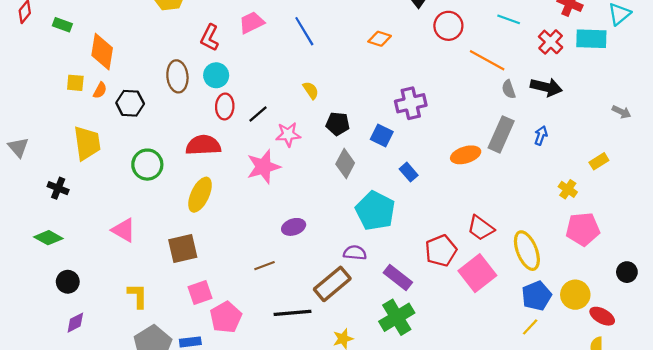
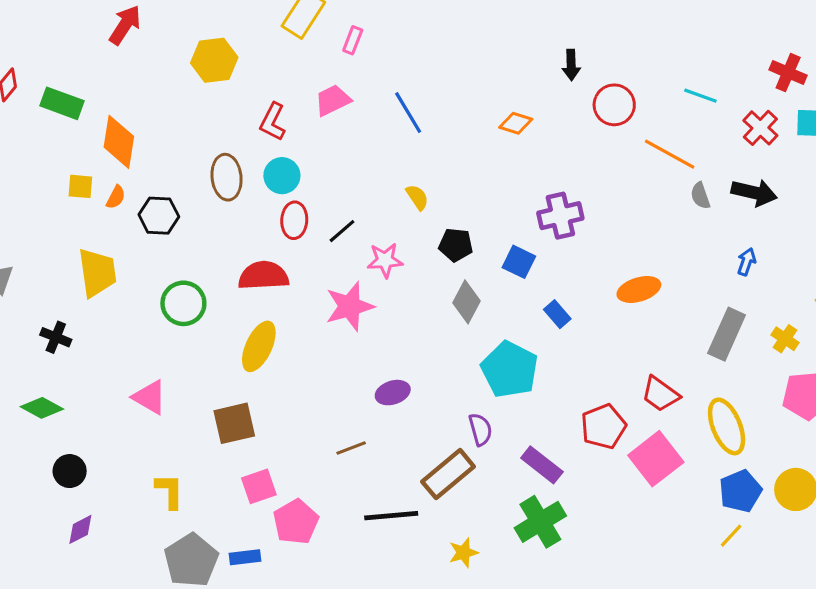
green rectangle: (62, 25) -> (62, 103), size x1.5
gray rectangle: (501, 134) -> (727, 334), moved
purple semicircle: (355, 253) -> (480, 429), turned 70

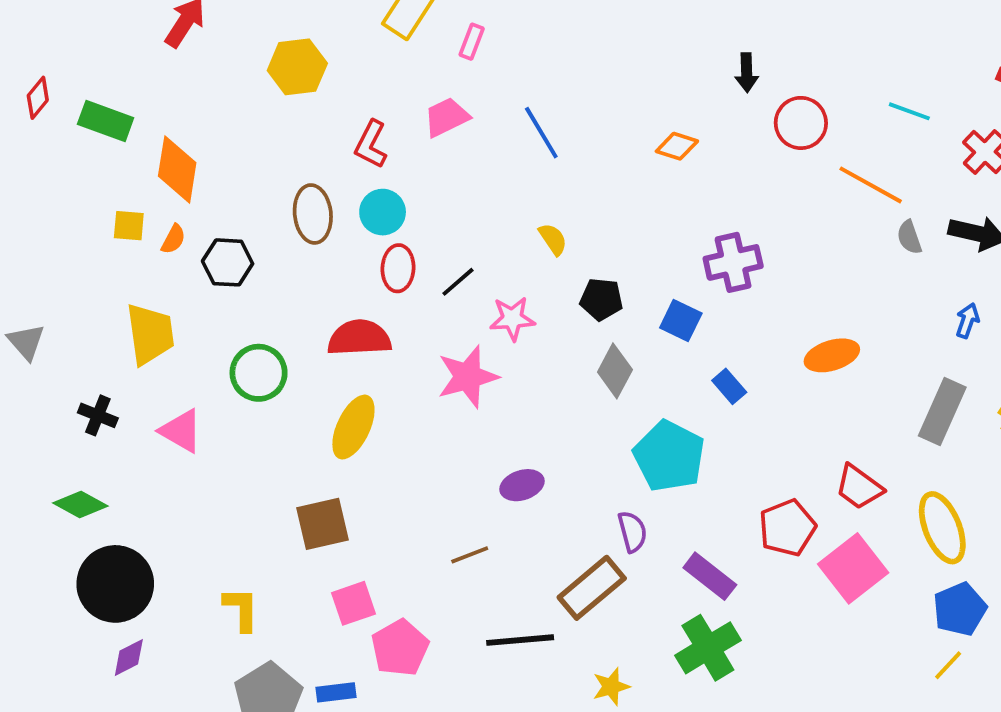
pink triangle: (150, 397) -> (181, 431), moved
black circle: (70, 471) -> (115, 584), size x1.8

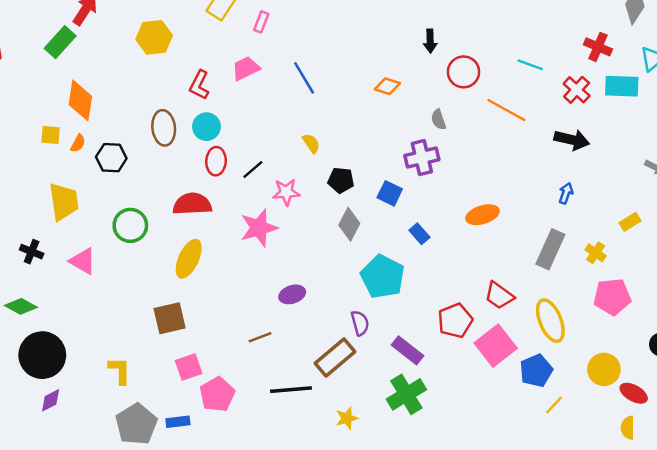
green rectangle: (106, 121) -> (60, 42), moved, turned -68
gray semicircle: (909, 237) -> (439, 120), moved
blue pentagon: (960, 609) -> (536, 371), moved

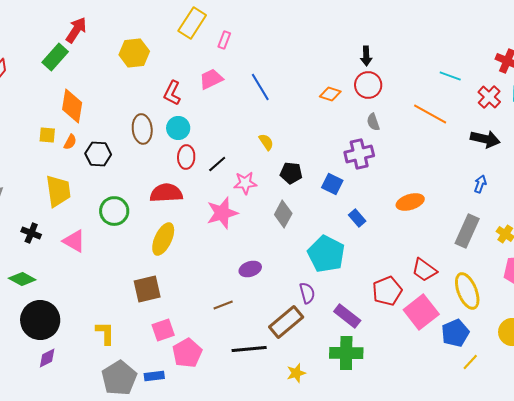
red circle: (464, 72) -> (368, 85), moved
gray diamond: (349, 224) -> (283, 214), moved
green cross: (406, 394) -> (346, 353), turned 32

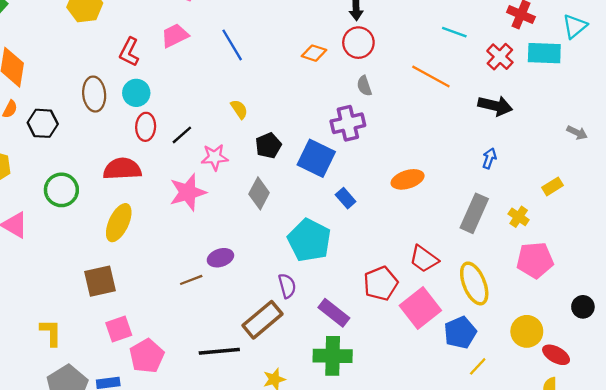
black pentagon: (291, 173) -> (268, 145), turned -30
blue square: (332, 184) -> (316, 158), size x1.5
brown line: (223, 305) -> (191, 280), moved

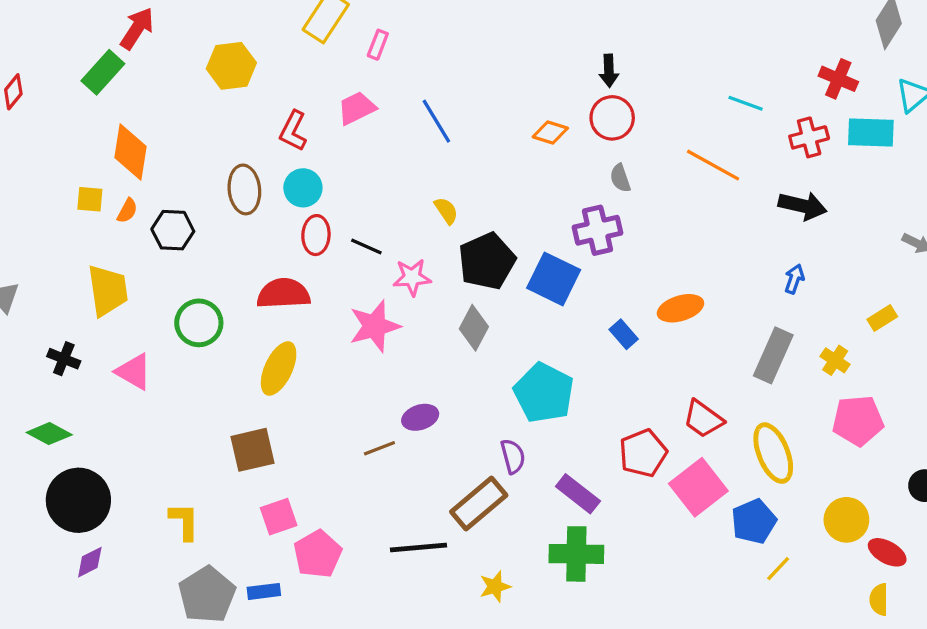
red cross: (500, 57) -> (809, 137), turned 32
black line: (182, 135) -> (366, 246), turned 65
black pentagon: (268, 145) -> (487, 261), size x1.6
blue rectangle: (346, 198) -> (624, 334), moved

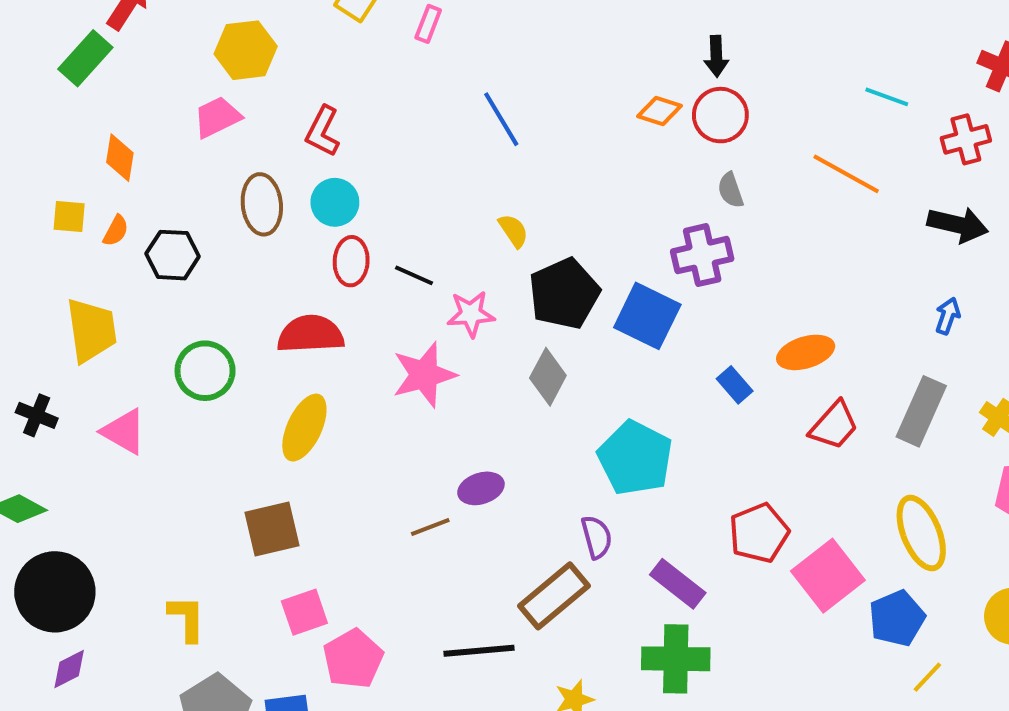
pink trapezoid: (357, 108) -> (217, 117), moved
orange diamond: (550, 133) -> (660, 111), moved
orange diamond: (130, 152) -> (120, 158), size x0.7
red trapezoid: (703, 419) -> (834, 425), moved, turned -84

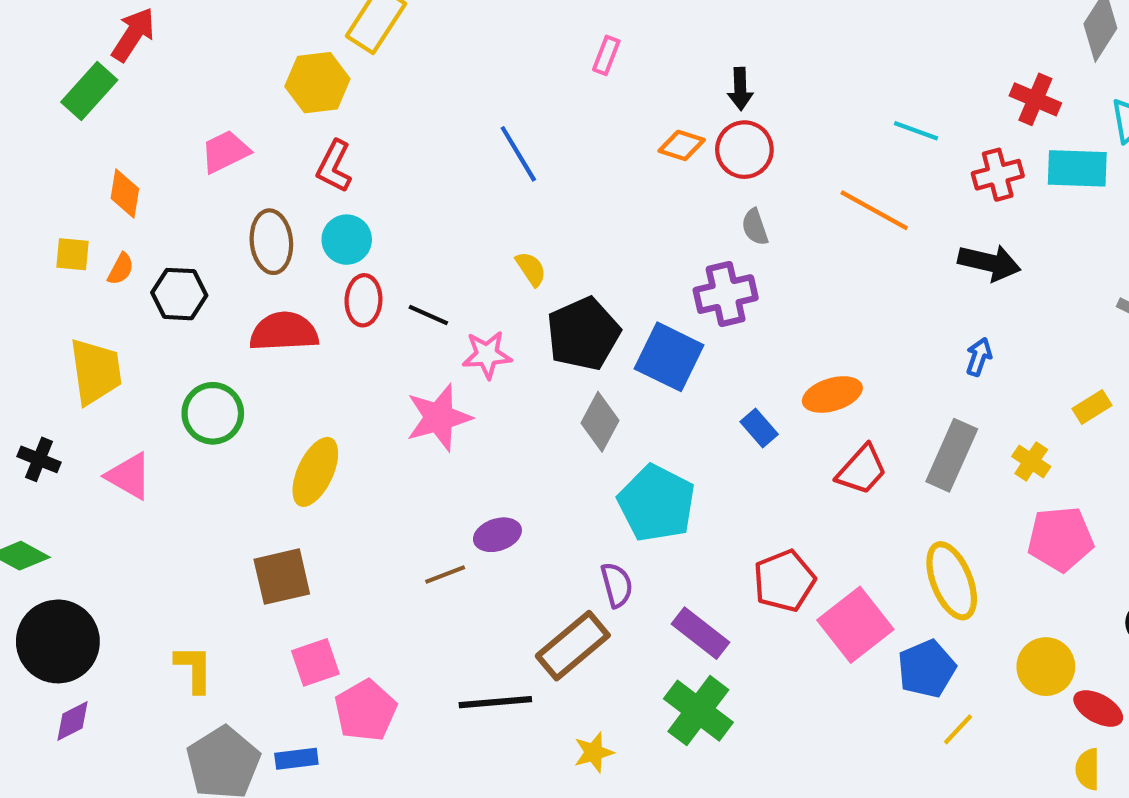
pink rectangle: (428, 24) -> (606, 55), moved
yellow hexagon: (246, 50) -> (317, 83), moved
red semicircle: (311, 334) -> (284, 332), moved
gray diamond: (548, 377) -> (600, 422), moved
green cross: (676, 659) -> (698, 711), turned 36

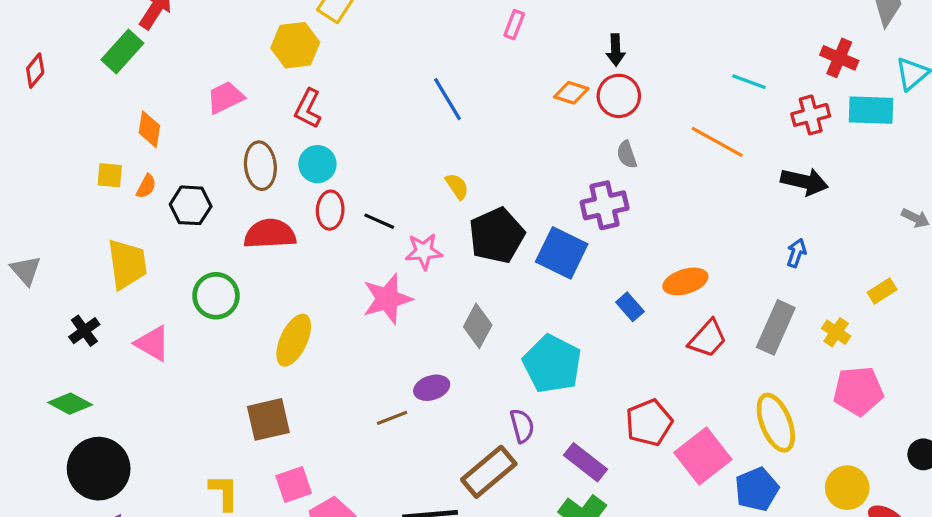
gray diamond: (600, 422) -> (478, 326), moved
black cross: (39, 459) -> (84, 331), turned 32
yellow L-shape: (194, 669) -> (224, 492), moved

